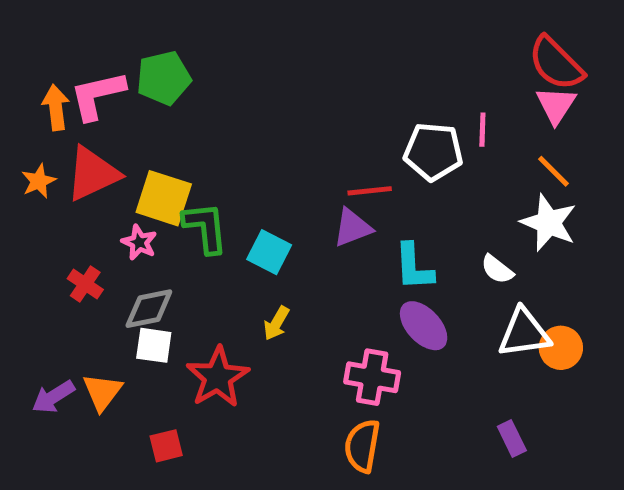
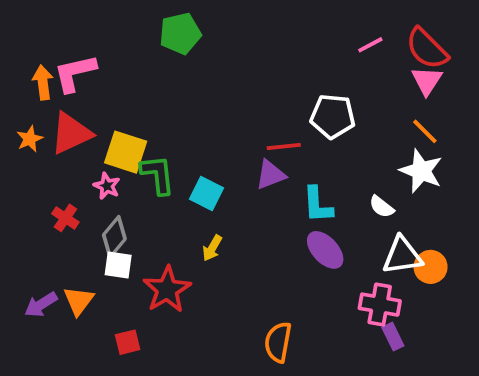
green pentagon: (164, 78) -> (180, 34), moved
pink line: (482, 130) -> (370, 45), moved, turned 60
gray diamond: (149, 309) -> (114, 237), turned -39
pink cross: (372, 377) -> (380, 305), moved

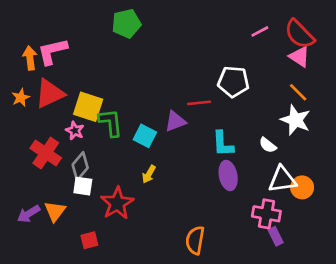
pink triangle: (427, 81) -> (299, 57), turned -30
purple triangle: (271, 175) -> (175, 121), moved
red cross: (65, 218) -> (46, 153), size x1.6
purple ellipse: (325, 250) -> (228, 175), turned 32

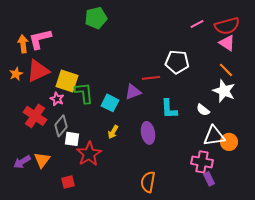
red semicircle: (299, 34) -> (227, 26), turned -60
purple ellipse: (228, 175) -> (148, 133), moved
white square: (83, 186) -> (72, 139), moved

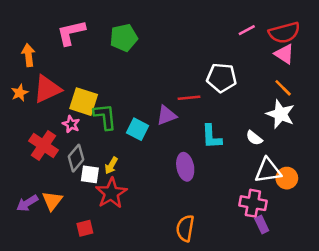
green pentagon: (96, 18) -> (124, 38), moved
pink L-shape: (40, 39) -> (71, 33), moved
yellow arrow: (113, 132) -> (111, 166), moved

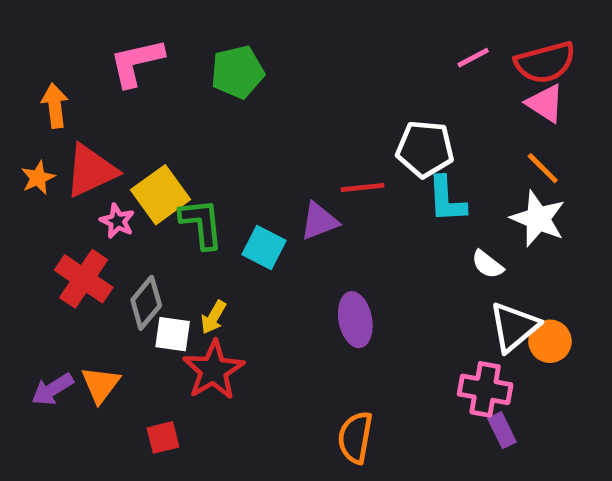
yellow square: (84, 102) -> (161, 195), turned 36
pink star: (71, 124) -> (117, 221), moved
cyan L-shape: (212, 137) -> (447, 199), moved
white triangle: (268, 171) -> (514, 327), turned -32

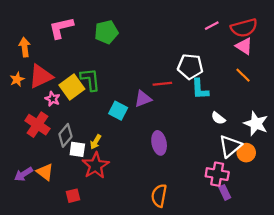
white star: (538, 219) -> (256, 124), moved
green L-shape: (201, 223) -> (90, 79), moved
orange triangle: (100, 385) -> (45, 172), turned -30

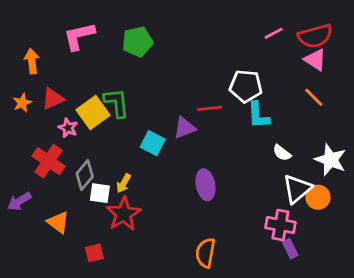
red triangle: (41, 76) -> (53, 99), size x0.7
purple arrow: (23, 174) -> (19, 201), moved

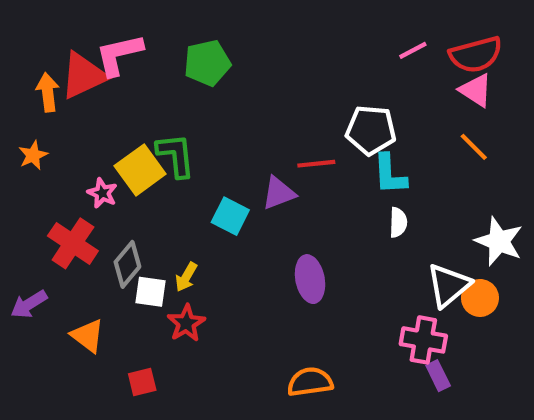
red triangle: (53, 99) -> (83, 76), moved, size x1.4
white semicircle: (282, 153) -> (398, 222), moved, turned -126
red star: (124, 214) -> (186, 323), size x0.7
orange semicircle: (205, 253) -> (310, 382), turned 72

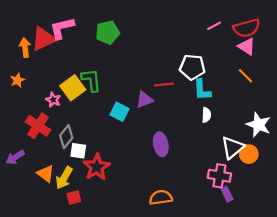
yellow arrow: (186, 277) -> (64, 178), moved, size x1.5
red star: (186, 323) -> (97, 167), size x1.4

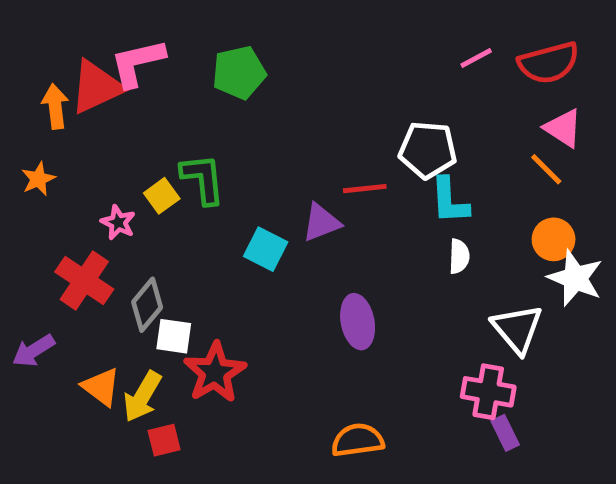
pink triangle: (247, 46) -> (563, 128), moved
yellow square: (73, 88) -> (162, 196), size x0.6
white triangle: (232, 148) -> (517, 329), turned -30
orange circle: (249, 154) -> (554, 239), moved

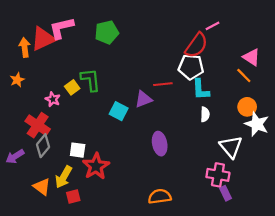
red semicircle: (549, 63) -> (196, 45), moved, turned -40
gray diamond: (147, 305) -> (43, 146), moved
orange triangle: (101, 387) -> (42, 187), moved

